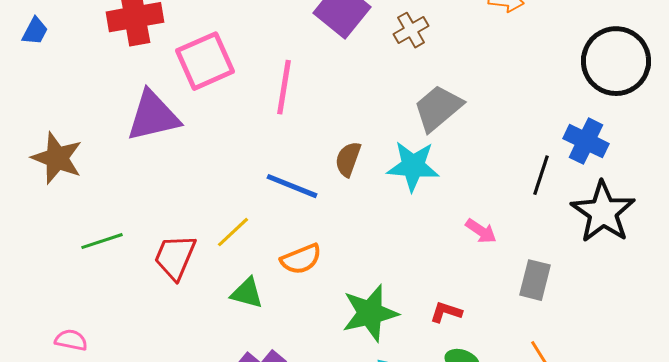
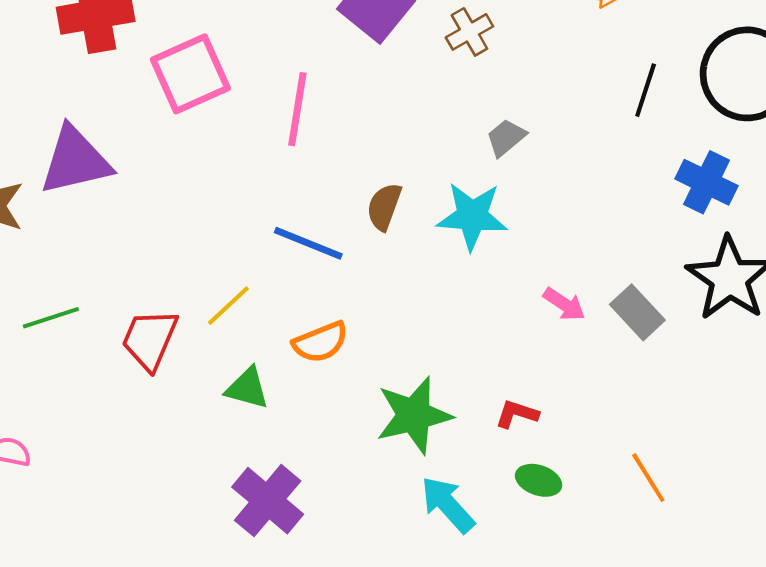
gray trapezoid: (438, 108) -> (506, 138), size x0.6
purple triangle: (153, 116) -> (75, 161), moved
black line: (541, 175) -> (646, 90), moved
gray rectangle: (535, 280) -> (637, 312), moved, turned -57

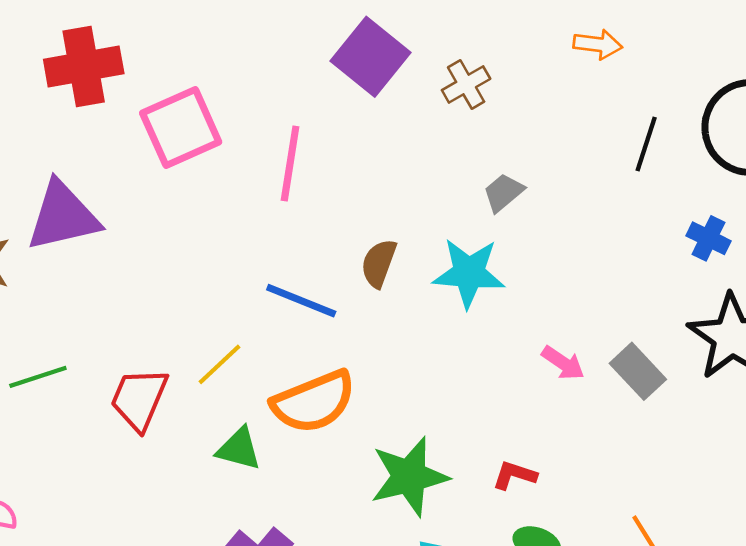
blue cross: (707, 182) -> (709, 238), size x0.7
orange semicircle: (320, 342) -> (314, 402), size x1.5

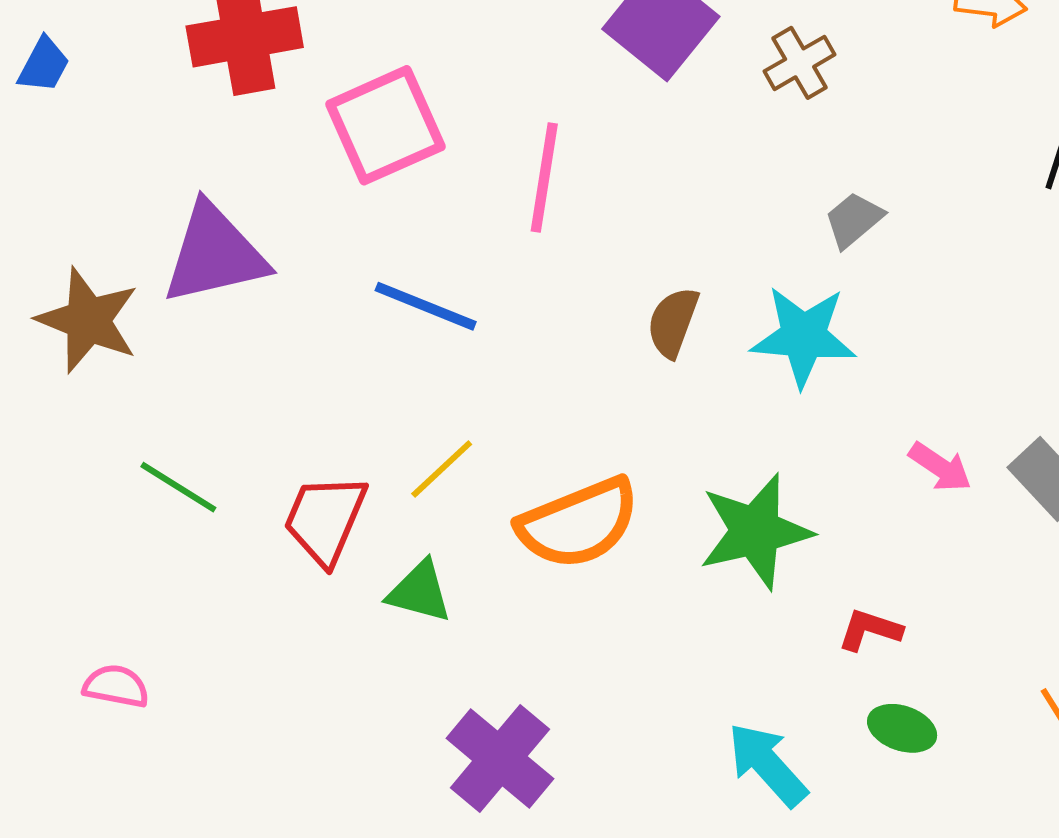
blue line: (301, 301) -> (426, 306), moved
green line: (38, 377) -> (178, 487), turned 50
green triangle: (239, 449) -> (420, 592), moved
green star: (409, 477) -> (755, 531), moved

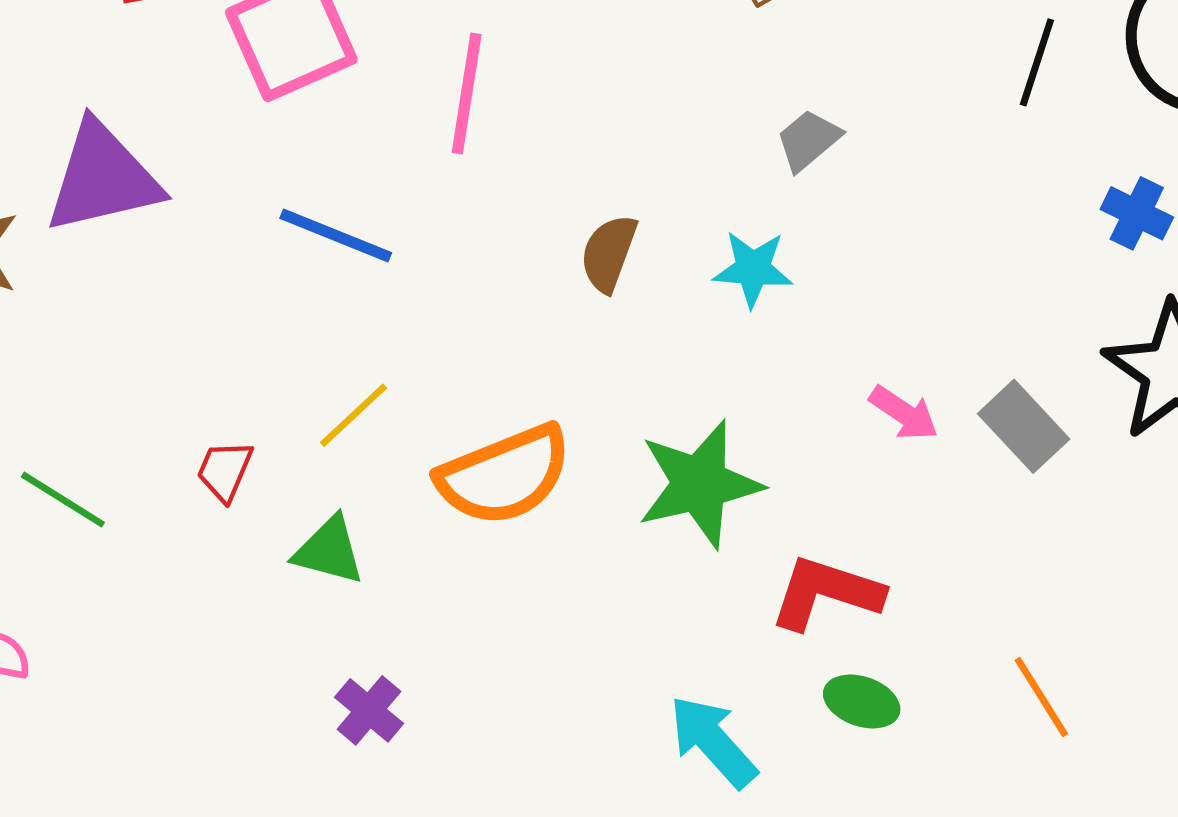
cyan star: (804, 336) -> (753, 269), size x0.7
green line: (178, 487) -> (63, 500), moved
red trapezoid: (325, 519) -> (225, 471), size x0.6
red L-shape: (870, 630) -> (826, 593), size x1.6
purple cross: (500, 758) -> (369, 710), moved, size x0.6

